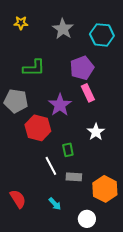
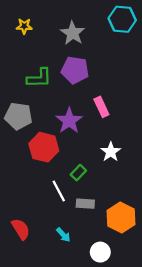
cyan hexagon: (102, 35) -> (122, 19), moved
purple pentagon: (82, 68) -> (75, 70), moved, turned 30
green rectangle: (68, 150) -> (78, 173), turned 56

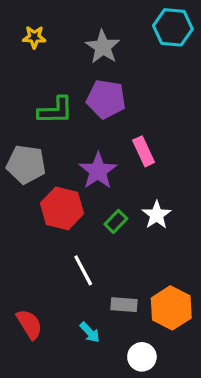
green rectangle: (78, 173) -> (116, 221), moved
gray rectangle: (85, 204) -> (124, 305), moved

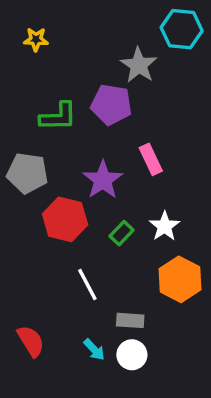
gray star: (103, 47) -> (139, 65), moved
orange hexagon: (171, 308) -> (180, 279), moved
white circle: (142, 357) -> (132, 355), moved

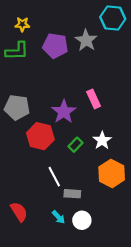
purple pentagon: (111, 105) -> (55, 46), moved
green L-shape: (58, 117) -> (17, 51), moved
gray rectangle: (130, 320) -> (72, 194), moved

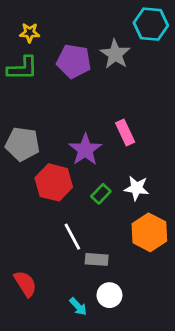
white star: (102, 140) -> (137, 188), turned -30
cyan arrow: (58, 217) -> (78, 307), moved

